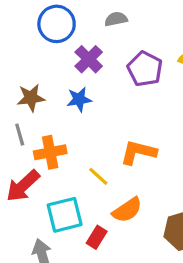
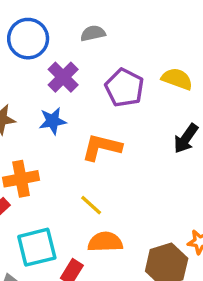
orange L-shape: (138, 152) -> (102, 147), moved
yellow line: (98, 176) -> (91, 205), moved
orange semicircle: (127, 210) -> (105, 242), turned -148

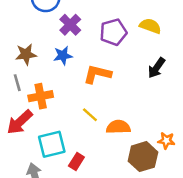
purple pentagon: (124, 88) -> (113, 32), turned 30
orange semicircle: (105, 242) -> (118, 127), moved

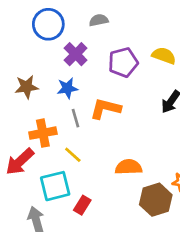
gray line: (17, 83) -> (76, 118), moved
yellow line: (90, 115) -> (73, 155), moved

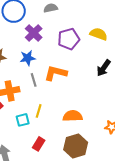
yellow line: (73, 155) -> (39, 111), moved, turned 64
cyan square: (55, 186) -> (23, 120), moved, size x0.6
brown hexagon: (156, 200) -> (76, 146), moved

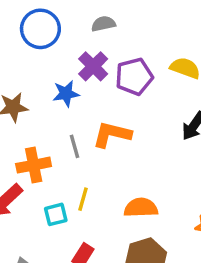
purple cross: (34, 33) -> (93, 66), moved
blue star: (28, 58) -> (66, 94), moved

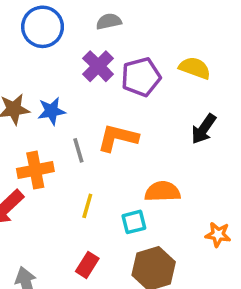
blue star: (66, 94) -> (51, 111), moved
orange semicircle: (141, 208) -> (162, 192), moved
cyan square: (56, 214) -> (134, 222), moved

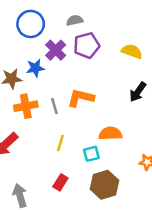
purple cross: (98, 66) -> (56, 50), moved
purple pentagon: (141, 77) -> (87, 45), moved
blue star: (51, 111) -> (35, 68), moved
orange cross: (35, 170) -> (26, 106), moved

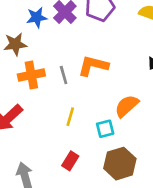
blue star: (35, 68) -> (37, 17), moved
orange semicircle: (110, 134) -> (127, 106), turned -40

